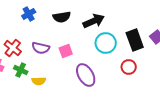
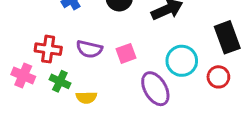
cyan circle: (106, 43) -> (182, 61), moved
red cross: (13, 48) -> (48, 49), turned -30

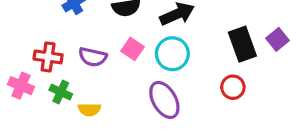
pink square: (126, 53) -> (132, 49), moved, turned -36
cyan circle: (182, 61) -> (172, 54), moved

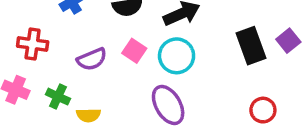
red cross: (48, 57) -> (33, 44), moved
purple semicircle: (93, 57) -> (92, 59), turned -36
red circle: (233, 87) -> (263, 110), moved

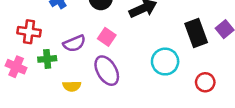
cyan circle: (177, 56) -> (165, 62), moved
green cross: (58, 97) -> (47, 59), moved, turned -30
purple ellipse: (168, 105) -> (107, 71), moved

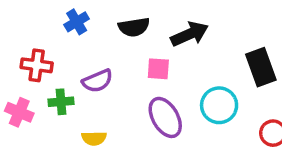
pink square: (107, 37) -> (158, 69), moved, turned -30
purple ellipse: (107, 71) -> (165, 117), moved

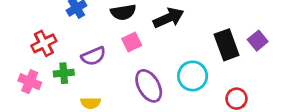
red cross: (37, 65) -> (44, 43), turned -35
pink square: (158, 69) -> (132, 42), moved, turned -30

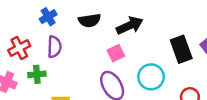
pink square: (132, 42) -> (116, 53), moved
purple semicircle: (93, 56) -> (54, 47), moved, turned -65

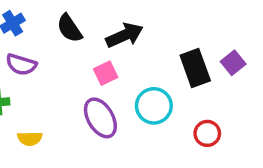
black semicircle: (90, 20) -> (69, 28), turned 65
purple semicircle: (54, 47) -> (21, 64), turned 105

